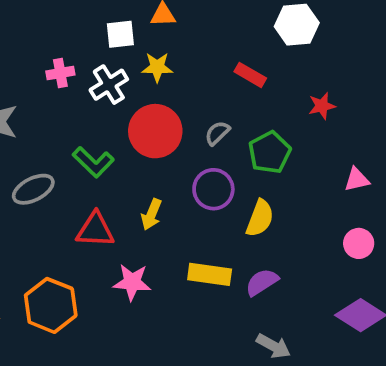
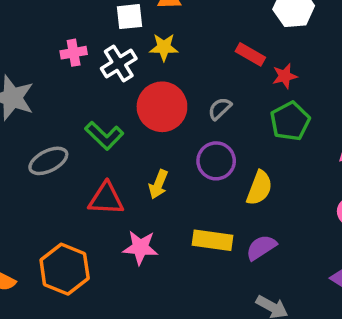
red star: (322, 106) -> (285, 76), moved
green pentagon: (270, 152) -> (290, 121), moved

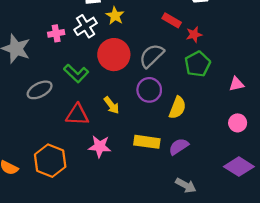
yellow star: (164, 47) -> (115, 16), turned 30
pink cross: (74, 53) -> (56, 33), moved
gray semicircle: (220, 109) -> (152, 56), size x1.6
yellow arrow: (158, 184) -> (111, 105), turned -60

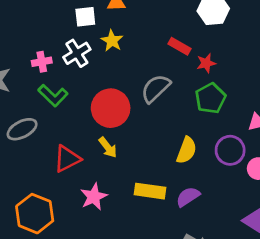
red circle: (114, 55) -> (111, 108), moved
green L-shape: (76, 73) -> (53, 95), moved
purple circle: (149, 90) -> (230, 150), moved
red triangle: (77, 115) -> (67, 159), turned -30
pink star: (100, 146) -> (94, 197), turned -30

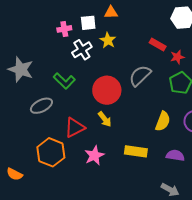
pink cross: (42, 62) -> (64, 29), moved
purple semicircle: (188, 197) -> (175, 155), moved, turned 42
orange hexagon: (35, 214) -> (51, 152), moved

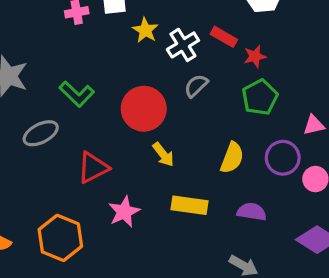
white cross: (82, 50) -> (183, 45), moved
gray semicircle: (140, 76) -> (196, 86), size x0.7
yellow arrow: (105, 119) -> (163, 154), moved
orange hexagon: (51, 152) -> (60, 238), moved

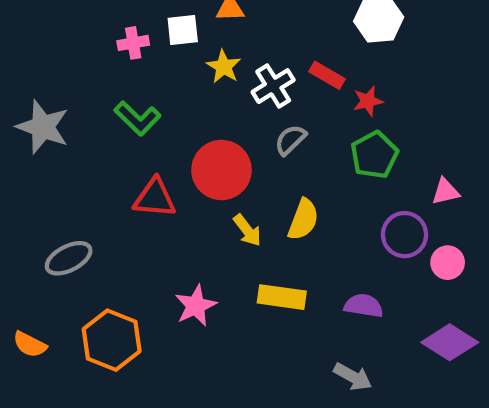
green L-shape: (77, 94) -> (137, 118), moved
gray ellipse: (41, 133) -> (69, 258), moved
yellow semicircle: (232, 158) -> (303, 220), moved
red triangle: (93, 168) -> (155, 198), moved, turned 32

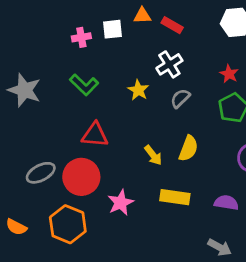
yellow star: (224, 67) -> (138, 90), moved
red rectangle: (327, 75) -> (172, 25), moved
red star: (368, 101) -> (229, 74), turned -30
red circle: (221, 170) -> (81, 177), moved

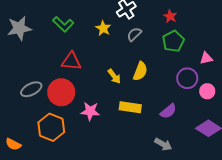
gray star: (24, 90) -> (19, 28), turned -30
pink star: (121, 203) -> (90, 111), turned 30
purple semicircle: (226, 203) -> (168, 111), turned 132
orange semicircle: (16, 227) -> (13, 144), moved

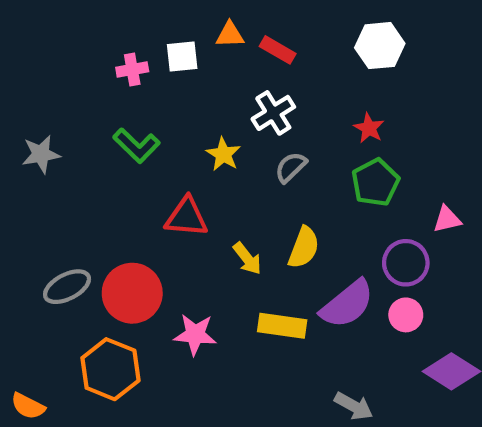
gray star: (19, 28) -> (41, 154), size x0.7
red triangle: (71, 61) -> (186, 217), moved
pink circle: (207, 91) -> (406, 315), moved
purple semicircle: (168, 111) -> (347, 304), moved, size x1.5

